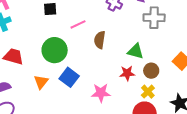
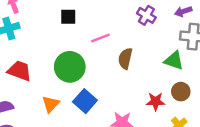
green triangle: (136, 51) -> (174, 60), moved
brown circle: (151, 71) -> (181, 92), moved

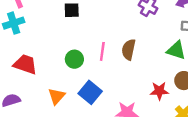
pink line: (100, 38) -> (102, 51), moved, turned -60
green circle: (70, 67) -> (74, 59), size x0.6

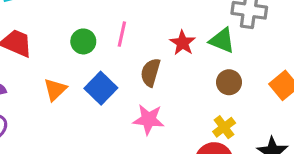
brown semicircle: (129, 50) -> (151, 72), moved
red star: (159, 91) -> (183, 43), moved, turned 30

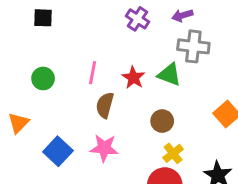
pink line: (122, 34) -> (93, 73), moved
brown circle: (229, 82) -> (162, 121), moved
blue square: (101, 88) -> (58, 151), moved

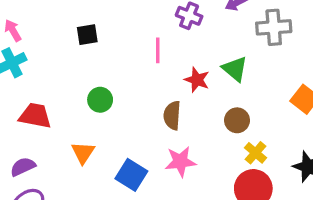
gray cross: (193, 46) -> (274, 27), moved
pink line: (93, 73) -> (158, 50), moved
green triangle: (169, 75) -> (235, 69), turned 30

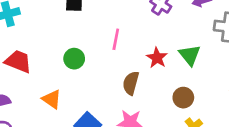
pink line: (158, 50) -> (116, 39), moved
orange triangle: (83, 153) -> (52, 99), turned -40

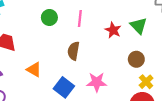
green circle: (74, 59) -> (49, 17), moved
brown semicircle: (131, 83) -> (74, 51), moved

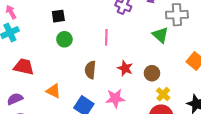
pink line: (80, 18) -> (106, 37), moved
green triangle: (138, 26) -> (160, 35), moved
red star: (113, 30) -> (125, 68), moved

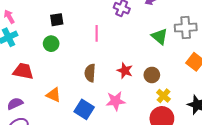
gray cross: (177, 15) -> (186, 28), moved
pink line: (106, 37) -> (97, 33), moved
green circle: (64, 39) -> (51, 44), moved

